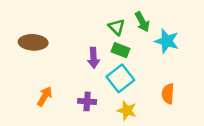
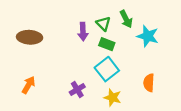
purple arrow: (93, 58) -> (83, 32), moved
orange arrow: (45, 96) -> (28, 85), moved
purple cross: (87, 101) -> (77, 90), turned -35

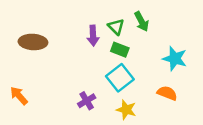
cyan star: (148, 36) -> (175, 59), moved
orange semicircle: (149, 83) -> (167, 93), turned 108
orange arrow: (28, 85) -> (19, 96), moved, turned -72

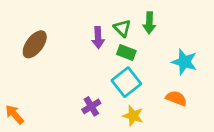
green arrow: (142, 22) -> (149, 23), turned 30
brown ellipse: (33, 42) -> (35, 44), turned -56
orange arrow: (19, 96) -> (14, 114), moved

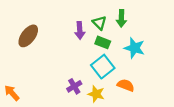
cyan star: (184, 62) -> (134, 48), moved
orange semicircle: (176, 98) -> (126, 85), moved
yellow star: (133, 116) -> (96, 94), moved

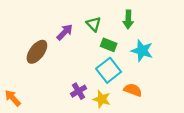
green triangle: (99, 23) -> (94, 24), moved
purple arrow: (80, 30) -> (65, 32), moved, turned -133
brown ellipse: (28, 36) -> (37, 52), moved

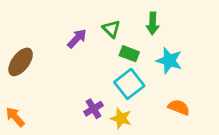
brown ellipse: (37, 52) -> (21, 62), moved
orange semicircle: (133, 90) -> (179, 107), moved

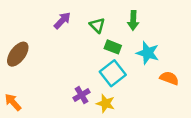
purple arrow: (77, 39) -> (62, 20), moved
orange semicircle: (179, 107) -> (169, 78), moved

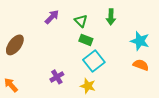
green rectangle: (113, 47) -> (86, 40), moved
cyan star: (148, 53) -> (140, 41), moved
purple cross: (82, 95) -> (57, 77), moved

